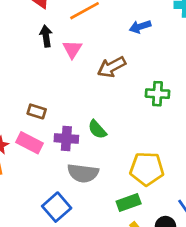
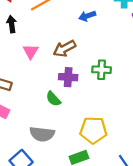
pink triangle: (72, 49) -> (31, 51), moved
purple cross: (66, 139) -> (68, 77), moved

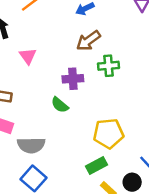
brown arrow: (64, 49) -> (88, 41), moved
gray semicircle: (42, 134) -> (31, 145), moved

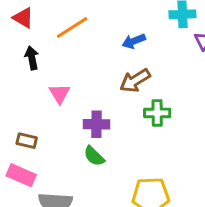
purple cross: (73, 79) -> (97, 124), moved

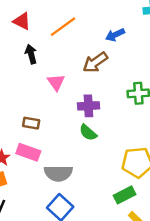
brown arrow: (135, 81) -> (95, 62), moved

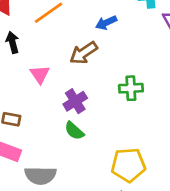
purple cross: (88, 106) -> (75, 101), turned -30

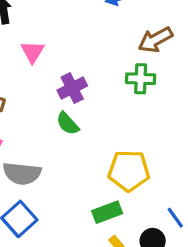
brown arrow: (84, 53) -> (155, 40), moved

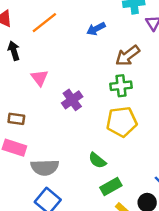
green semicircle: (68, 124) -> (97, 160), moved
yellow pentagon: (129, 171) -> (122, 122), moved

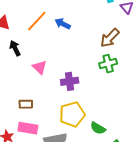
blue arrow: (96, 29) -> (63, 24), moved, turned 63
purple cross: (72, 100) -> (70, 81), turned 36
yellow pentagon: (122, 122) -> (72, 114), moved

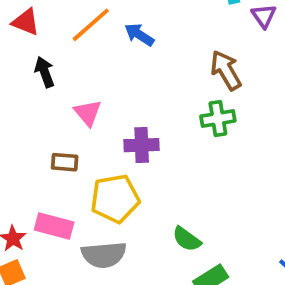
brown arrow: (110, 38) -> (226, 70), turned 100
brown rectangle: (26, 104) -> (65, 162), moved
yellow pentagon: (72, 114) -> (115, 199), moved

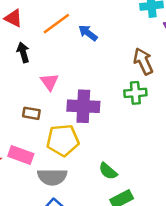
purple cross: (142, 145) -> (83, 106), size x1.4

